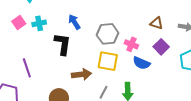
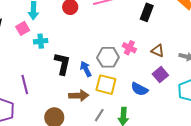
blue arrow: (74, 22) -> (86, 69), moved
pink square: (19, 23) -> (23, 28), moved
pink cross: (131, 44) -> (129, 48), moved

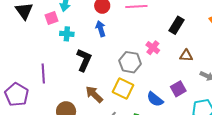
pink cross: (129, 48) -> (153, 48), moved
brown triangle: (158, 51) -> (186, 56), moved, turned -32
blue arrow: (86, 69) -> (101, 29), moved
brown arrow: (79, 96) -> (94, 94), turned -144

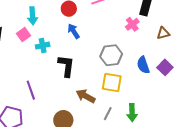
pink cross: (153, 48) -> (132, 24), moved, turned 32
blue semicircle: (155, 99) -> (143, 65), moved, turned 48

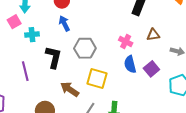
pink cross: (132, 24) -> (126, 42), moved, turned -32
gray hexagon: (111, 55) -> (85, 48), moved
purple line: (31, 90) -> (25, 71), moved

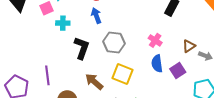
brown triangle: (153, 35) -> (189, 46), moved, turned -32
purple line: (25, 71) -> (47, 75), moved

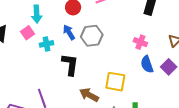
blue arrow: (96, 16) -> (69, 32), moved
gray hexagon: (114, 42) -> (92, 36), moved

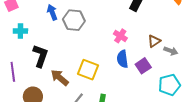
cyan cross: (47, 44) -> (20, 31), moved
black L-shape: (70, 64) -> (40, 56), moved

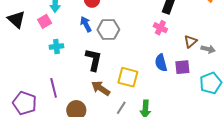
pink cross: (120, 36) -> (160, 28), moved
black L-shape: (40, 56) -> (94, 60), moved
purple square: (143, 66) -> (182, 67), turned 35

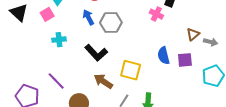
pink cross: (160, 28) -> (156, 14), moved
black L-shape: (94, 60) -> (96, 53), turned 125
purple line: (54, 88) -> (56, 81), turned -30

